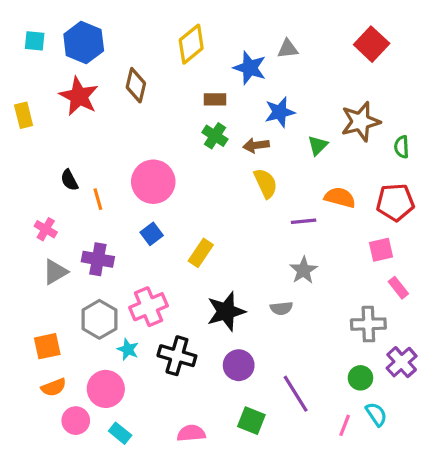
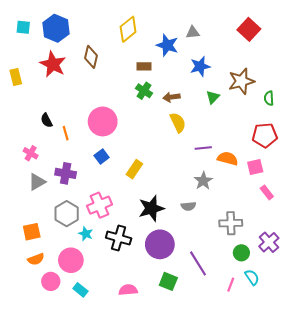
blue star: (280, 112) -> (200, 66), moved
orange semicircle: (340, 198) -> (228, 159), moved
gray cross: (368, 324) -> (231, 223), moved
purple circle: (239, 365) -> (160, 244), size x1.4

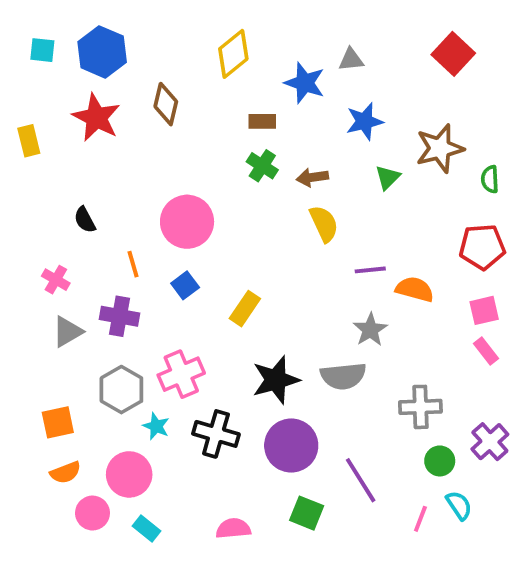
orange line: (66, 133) -> (133, 264), moved
pink square: (255, 167) -> (484, 310), moved
gray semicircle: (188, 206) -> (343, 376), size x1.6

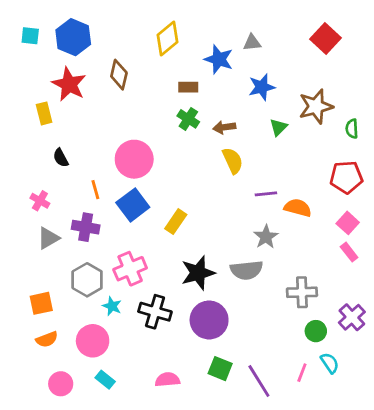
yellow rectangle: (29, 141) -> (44, 113), moved
blue square: (185, 285) -> (133, 205), size x1.6
pink square: (484, 310) -> (348, 223), turned -35
purple line: (361, 480) -> (259, 381), moved
pink circle: (92, 513) -> (61, 384), moved

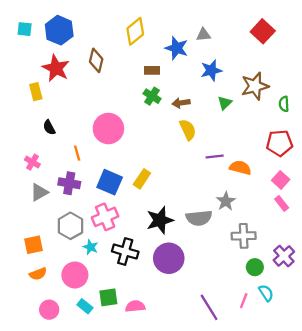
blue square: (133, 205) -> (110, 182), moved, turned -30
gray star: (266, 237) -> (226, 201), moved
green square: (220, 369) -> (108, 297), moved, turned -30

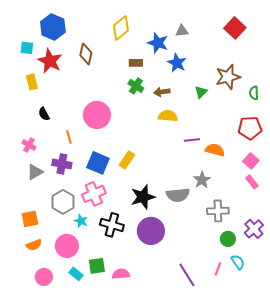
cyan square: (25, 29) -> (27, 48), moved
blue star: (211, 70) -> (177, 63), moved, turned -30
yellow semicircle: (188, 130) -> (168, 116), turned -60

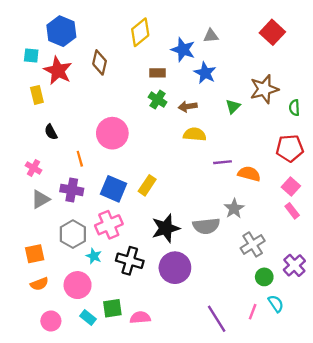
gray cross: (218, 211) -> (253, 244), turned -30

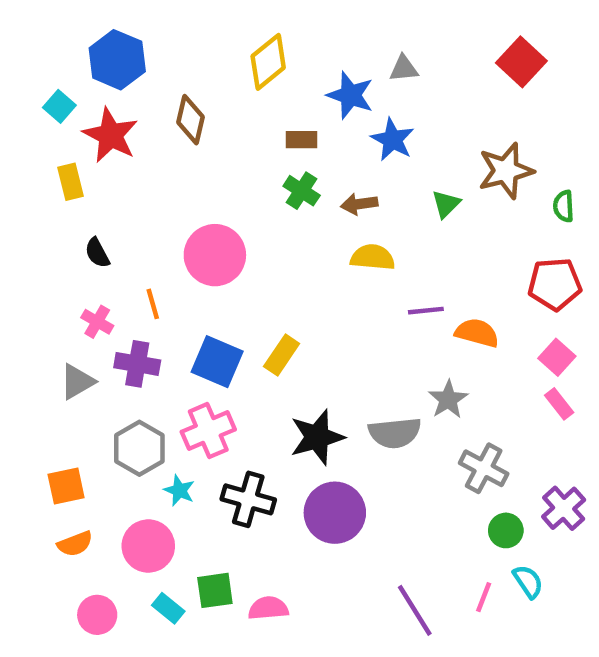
cyan square: (31, 55) -> (59, 106), turned 35
pink cross: (33, 168) -> (97, 322), moved
gray cross: (253, 244) -> (484, 468), turned -30

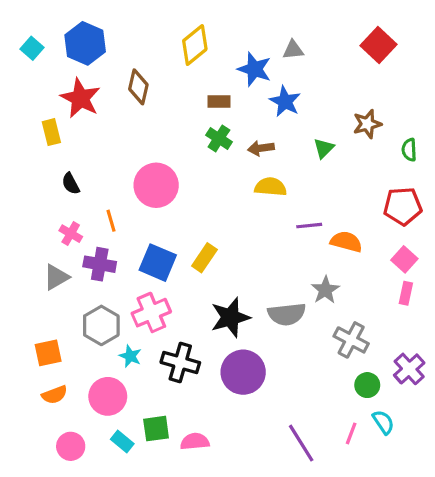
cyan square: (59, 106) -> (32, 48), moved
brown star: (506, 171) -> (367, 124), size x0.7
pink rectangle: (559, 404) -> (406, 293), turned 50

